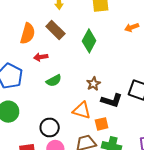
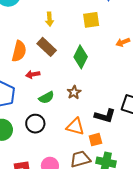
brown star: (93, 84) -> (74, 92), moved
black circle: (50, 127) -> (35, 124), moved

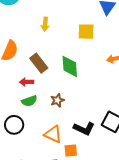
brown rectangle: (47, 47) -> (39, 63), moved
green diamond: (81, 57) -> (70, 66), turned -40
red arrow: (33, 74) -> (27, 82), moved

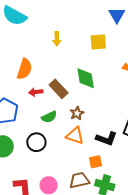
brown rectangle: (39, 63) -> (59, 89), moved
red arrow: (27, 82) -> (36, 92), moved
orange triangle: (53, 134) -> (75, 136), moved

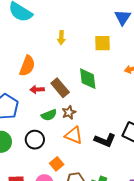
brown star: (77, 113) -> (69, 112), moved
orange square: (96, 162) -> (57, 164), moved, turned -32

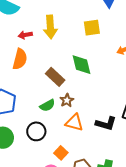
yellow arrow: (61, 38) -> (50, 27), size x1.6
red arrow: (37, 89) -> (25, 35), moved

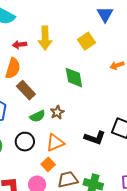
yellow square: (92, 28) -> (87, 41), turned -30
brown rectangle: (55, 77) -> (26, 90), moved
orange triangle: (74, 122) -> (55, 143), moved, turned -42

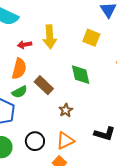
yellow square: (87, 41) -> (91, 38), turned -30
brown rectangle: (26, 90) -> (44, 85), moved
green semicircle: (37, 116) -> (20, 92), moved

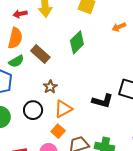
green diamond: (81, 75) -> (77, 42), turned 60
brown star: (66, 110) -> (50, 87), moved

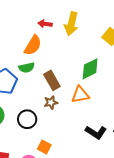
brown rectangle: (40, 54) -> (52, 80), moved
orange triangle: (63, 109) -> (80, 95), moved
orange square: (58, 131) -> (44, 147), turned -32

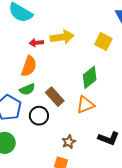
yellow arrow: (71, 24) -> (62, 37), turned -100
brown star: (51, 102) -> (69, 142), moved
black circle: (27, 119) -> (39, 116), moved

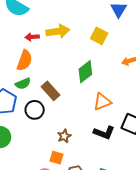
orange triangle: (85, 105) -> (102, 102), moved

